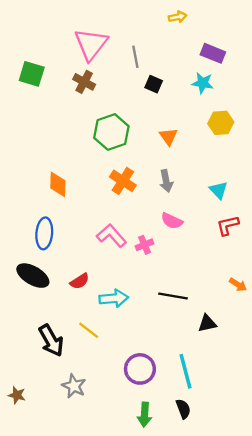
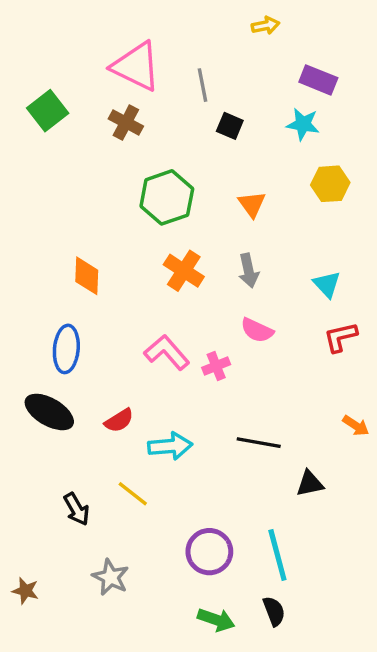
pink triangle: (91, 44) -> (136, 66), turned -42
green square: (32, 74) -> (48, 111), turned 35
black arrow: (51, 340) -> (77, 509), size x0.7
green arrow: (145, 415) -> (216, 620), turned -75

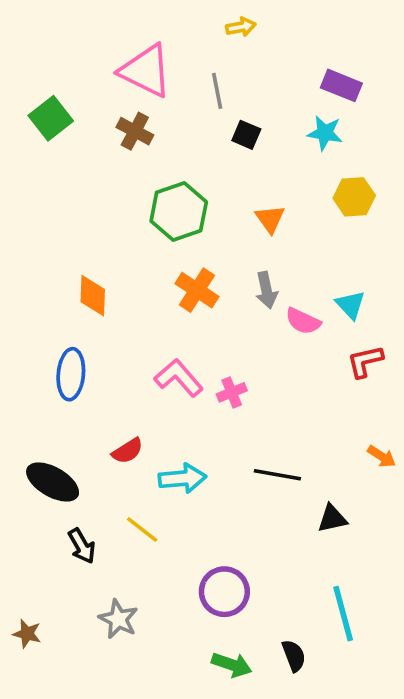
yellow arrow: (266, 25) -> (241, 27), moved
pink semicircle: (257, 330) -> (303, 321), moved
black ellipse: (49, 412) -> (53, 482), moved
cyan line: (277, 555) -> (343, 614), moved

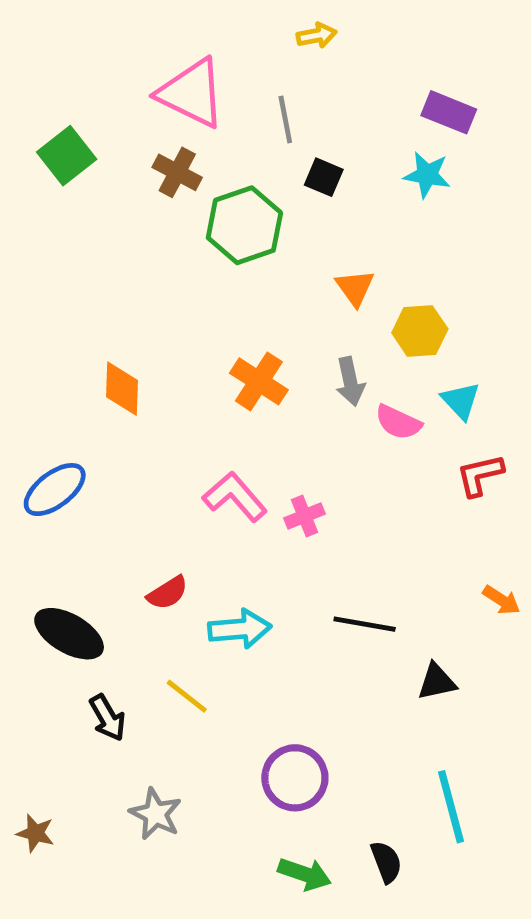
yellow hexagon: (354, 197) -> (420, 331), moved
green hexagon: (179, 212) -> (244, 225), moved
blue ellipse: (71, 374) -> (55, 490), moved, turned 48

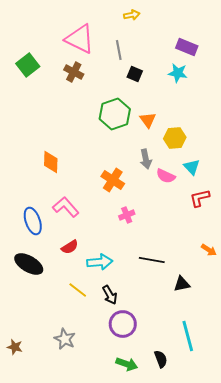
green hexagon: (244, 225) -> (115, 114), moved
orange cross: (259, 381) -> (113, 180), moved
blue ellipse: (55, 490) -> (33, 221), moved, turned -72
pink L-shape: (235, 497) -> (66, 207), moved
black arrow: (108, 718) -> (110, 295), moved

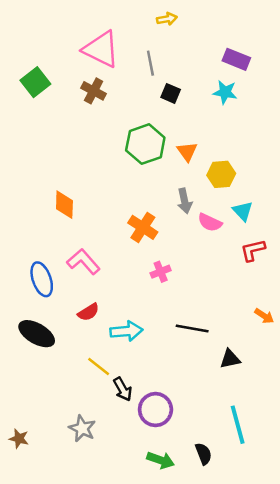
black arrow: (110, 295) -> (123, 389), moved

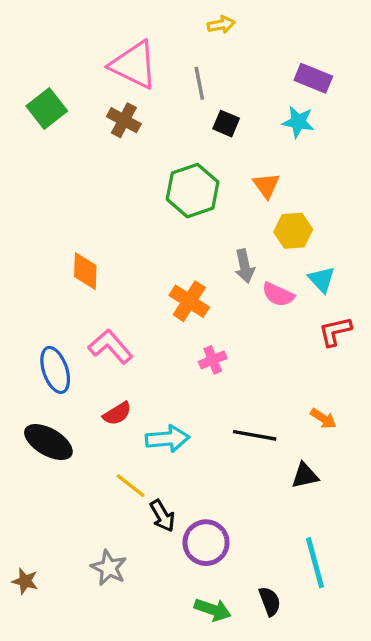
orange triangle: (187, 152) -> (266, 186), moved
orange arrow: (264, 316) -> (323, 419), moved

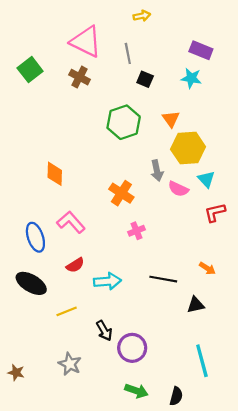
yellow hexagon: (293, 231) -> (188, 148), size x1.4
yellow line: (131, 486) -> (67, 311), moved, turned -60
black semicircle: (270, 601) -> (176, 396), moved, turned 36

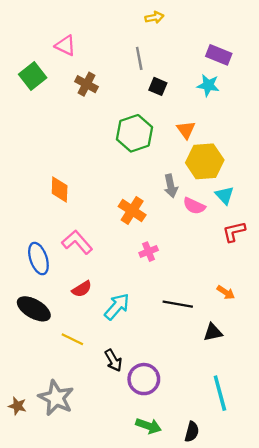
pink triangle: (86, 42) -> (65, 45), moved, size x0.6
cyan arrow: (107, 281) -> (117, 307), turned -44
yellow line: (67, 311) -> (72, 339), turned 48
gray star: (70, 364) -> (56, 398), moved, size x1.4

